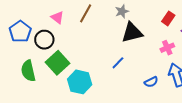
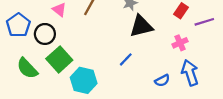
green semicircle: (28, 71) -> (27, 68), turned -30

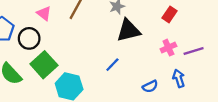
purple line: (204, 22) -> (194, 51), moved
blue arrow: (190, 73) -> (179, 78), size x0.7

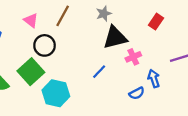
black circle: (29, 38) -> (45, 45), moved
pink cross: (168, 48) -> (133, 57), moved
blue arrow: (179, 78) -> (154, 78), moved

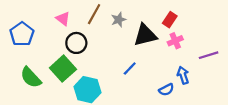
gray star: (104, 14) -> (119, 20), moved
red rectangle: (156, 22) -> (170, 20), moved
pink cross: (133, 57) -> (175, 41), moved

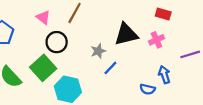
gray star: (119, 20) -> (98, 51), moved
red rectangle: (170, 20) -> (163, 14), moved, turned 72
blue semicircle: (166, 90) -> (148, 89), turned 40

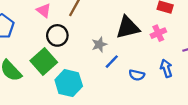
blue semicircle: (148, 89) -> (137, 75), moved

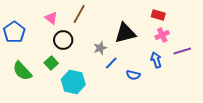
pink cross: (158, 33) -> (162, 35), moved
green square: (44, 62) -> (51, 63), size x0.6
blue arrow: (166, 68) -> (156, 60), moved

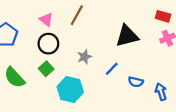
black circle: (63, 40) -> (48, 44), moved
gray star: (100, 48) -> (84, 57), moved
blue arrow: (156, 60) -> (161, 92), moved

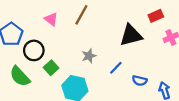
red rectangle: (163, 16) -> (156, 16), moved, turned -40
black circle: (48, 44) -> (34, 50), moved

